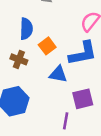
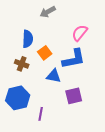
purple line: (66, 121) -> (41, 114), moved

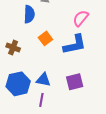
blue semicircle: (28, 39) -> (29, 14), moved
brown cross: (22, 64) -> (13, 48), moved
blue triangle: (54, 76) -> (43, 80), moved

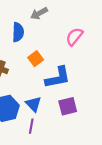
blue L-shape: (75, 44) -> (58, 78), moved
blue triangle: (43, 80) -> (33, 104), turned 35

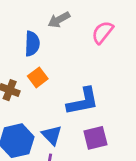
pink semicircle: (74, 37) -> (103, 32), moved
orange square: (36, 59) -> (38, 77), moved

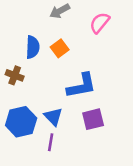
blue semicircle: (32, 44) -> (33, 47), moved
orange square: (38, 77) -> (60, 48), moved

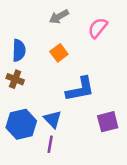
blue semicircle: (33, 47) -> (19, 50), moved
purple square: (93, 119) -> (108, 122), moved

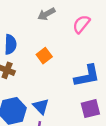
orange square: (59, 53) -> (44, 56), moved
blue L-shape: (80, 89) -> (87, 76), moved

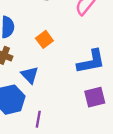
blue triangle: (41, 106) -> (30, 75), moved

